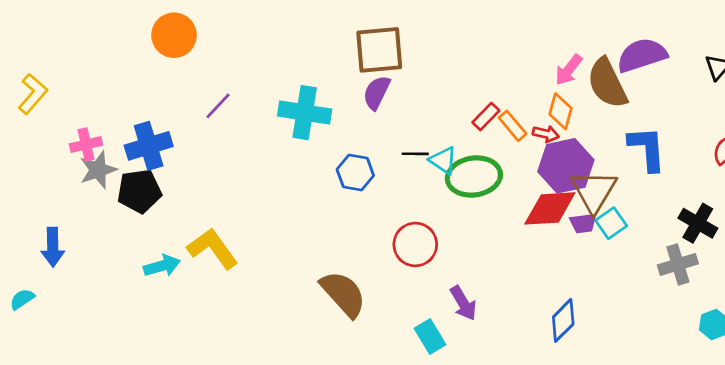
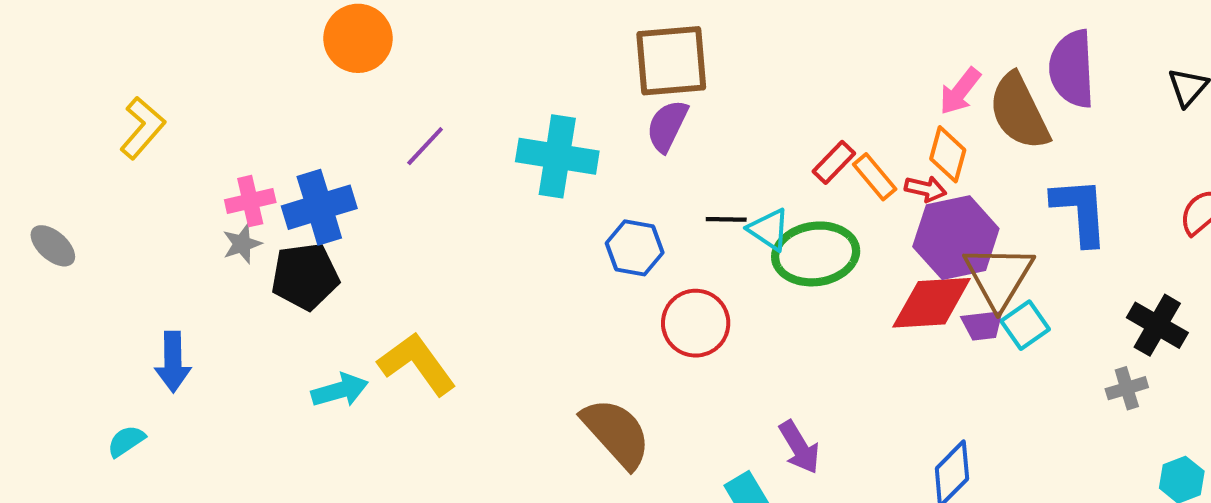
purple semicircle: (642, 55) -> (1072, 69), turned -75
pink cross: (86, 145) -> (250, 201), moved
gray star: (98, 170) -> (242, 244), size x0.7
red circle: (415, 244) -> (696, 323), moved
gray cross: (678, 264) -> (1127, 388), size x0.7

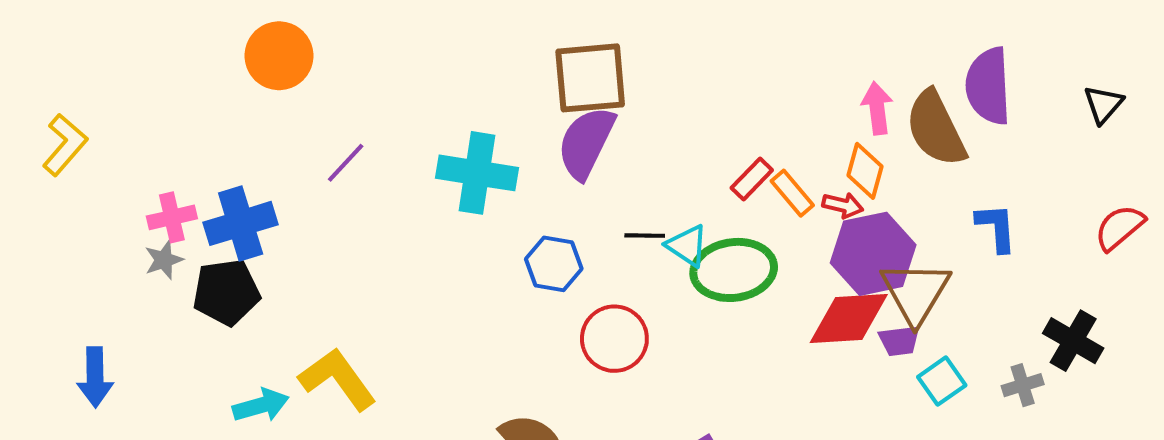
pink arrow: (960, 91) -> (877, 108), turned 135
purple semicircle: (667, 126) -> (586, 143), size x1.4
blue L-shape: (1080, 211) -> (996, 228), size x0.7
cyan square: (1025, 325) -> (942, 381), moved
gray cross: (1127, 388) -> (1023, 385), moved

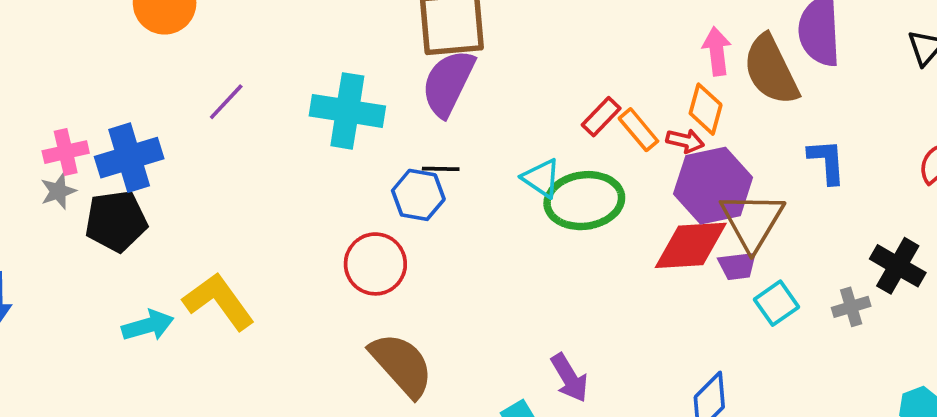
black line: (645, 236) -> (441, 169), moved
red circle: (614, 339) -> (375, 264), moved

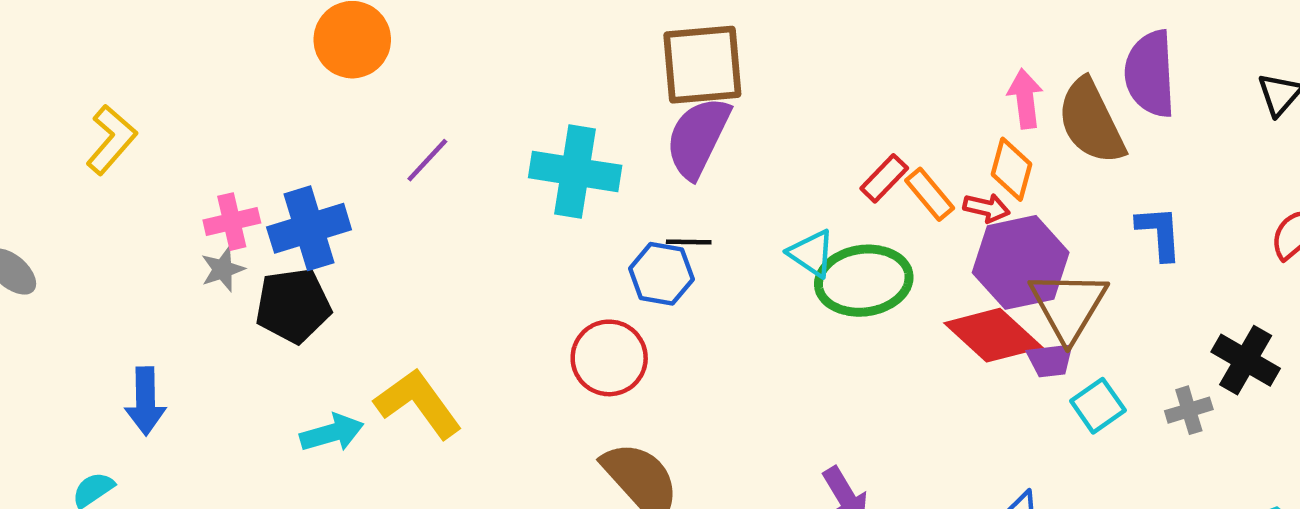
red diamond: (691, 245) -> (993, 335), turned 46

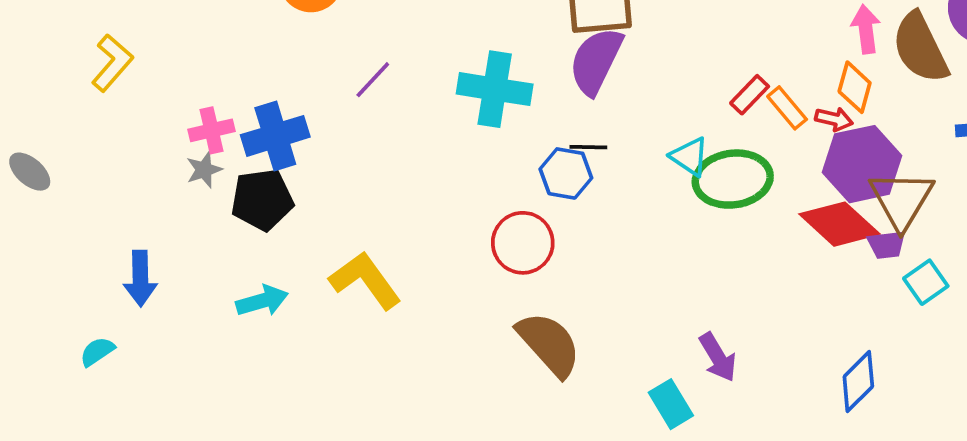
cyan arrow: (332, 433) -> (262, 301), moved

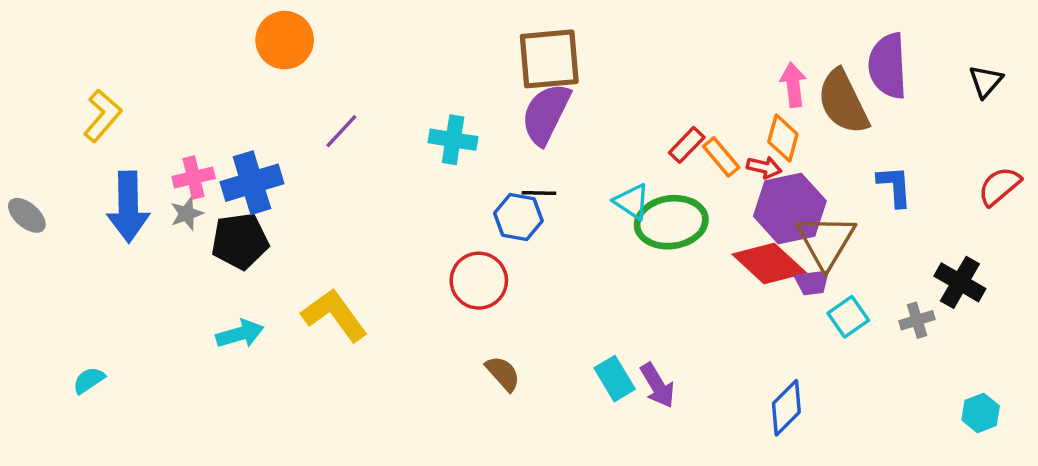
cyan cross: (495, 89) -> (453, 140), size x0.7
blue arrow: (140, 278) -> (128, 207), moved, size x1.4
brown semicircle: (549, 344) -> (503, 373), size x0.6
cyan rectangle: (671, 404) -> (615, 379), moved

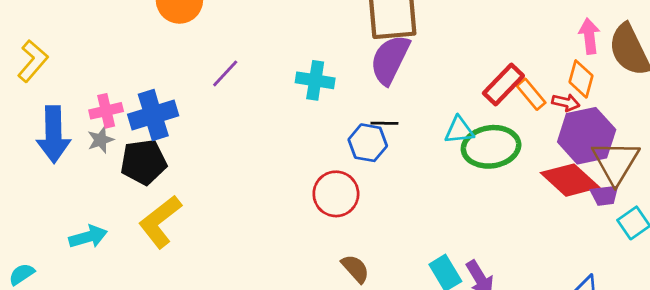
red rectangle: (687, 145) -> (503, 85), size x1.4
cyan triangle: (632, 202) -> (459, 130), turned -40
yellow L-shape: (334, 315) -> (160, 222), moved, turned -92
cyan arrow: (240, 334) -> (88, 237), moved

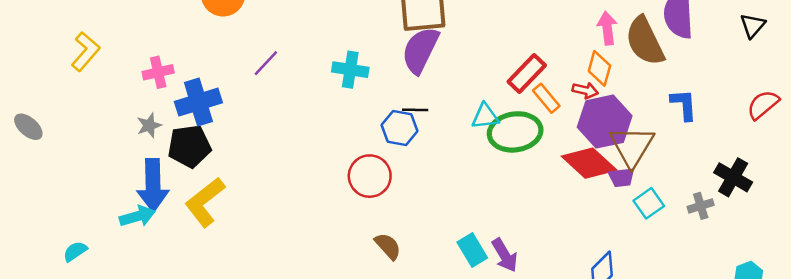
orange rectangle: (531, 94) -> (546, 98), moved
pink cross: (106, 111) -> (158, 72), moved
blue arrow: (53, 134) -> (153, 185), moved

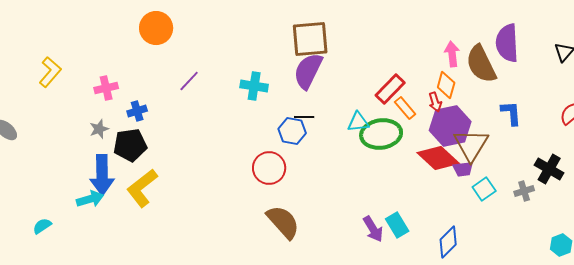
red arrow: (585, 90) -> (435, 102), turned 60
blue cross: (198, 102) -> (137, 111), size x0.6
brown semicircle: (388, 246) -> (283, 222), size x1.6
cyan rectangle: (472, 250) -> (397, 225), moved

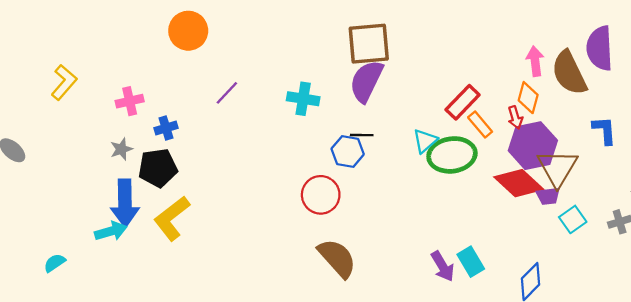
cyan triangle: (358, 122) -> (425, 141), turned -35

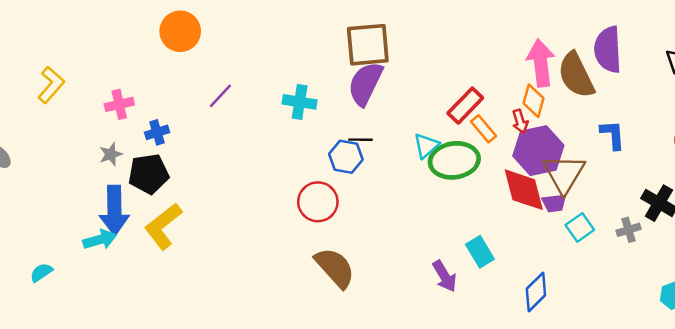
pink arrow: (535, 61) -> (541, 63), size x1.5
red diamond: (519, 183) -> (524, 190), turned 33
cyan rectangle: (471, 262) -> (480, 252), moved

